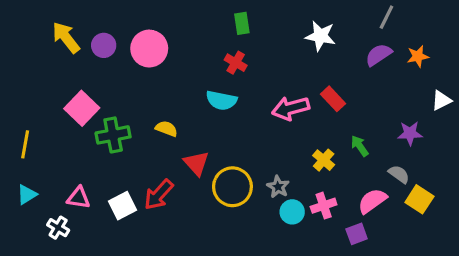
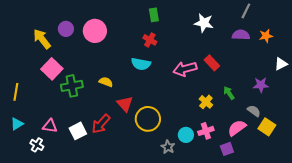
yellow arrow: (66, 38) -> (42, 39), moved
purple semicircle: (379, 55) -> (241, 35), turned 36
gray star: (278, 187) -> (168, 147), moved

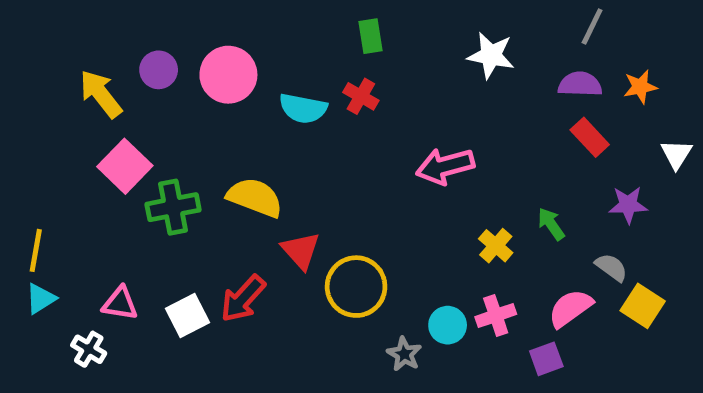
red rectangle: (212, 63) -> (590, 137), moved
cyan semicircle: (141, 64) -> (303, 108), moved
white triangle: (281, 64) -> (676, 154), turned -32
yellow semicircle: (106, 82) -> (255, 197), size x1.6
yellow line: (16, 92) -> (36, 250), moved

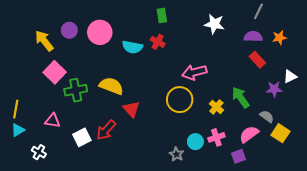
white triangle: (676, 154) -> (290, 76), moved, turned 32
green arrow: (551, 224) -> (241, 97), size x1.5
yellow circle: (356, 287) -> (180, 100), moved
pink triangle: (120, 303) -> (53, 121), moved

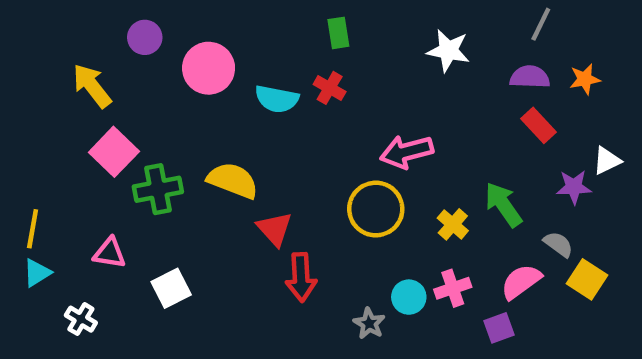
purple circle: (69, 30) -> (145, 37), moved
red arrow: (106, 130) -> (301, 277), moved, turned -45

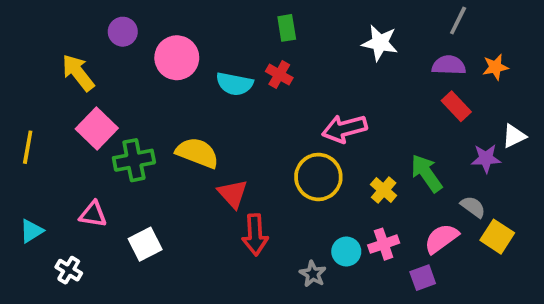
yellow line: (33, 229) -> (28, 147), moved

